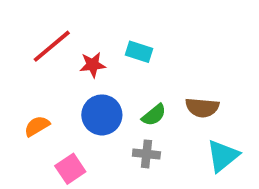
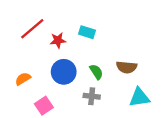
green semicircle: (154, 115) -> (96, 72), turned -84
cyan triangle: (223, 156) -> (139, 97), turned 30

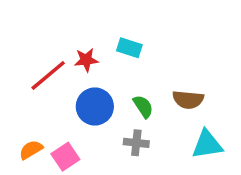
red line: (32, 29) -> (48, 75), moved
orange semicircle: (23, 79) -> (31, 150), moved

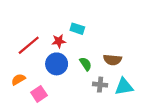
red star: (86, 60) -> (59, 41), moved
gray cross: (136, 143) -> (100, 85), moved
orange semicircle: (31, 150) -> (18, 79), moved

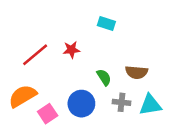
cyan rectangle: (77, 29) -> (106, 23), moved
blue circle: (57, 64) -> (81, 104), moved
orange semicircle: (18, 79) -> (23, 96), size x1.6

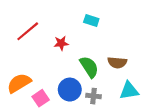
red line: (35, 55) -> (28, 31), moved
green semicircle: (104, 77) -> (89, 67), size x1.5
gray cross: (121, 102) -> (93, 96), moved

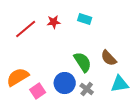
red star: (61, 43) -> (54, 22), moved
brown semicircle: (117, 63) -> (109, 58), turned 42
gray cross: (93, 96) -> (87, 89), turned 32

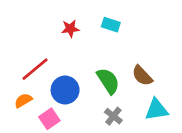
red line: (26, 29) -> (35, 69), moved
orange semicircle: (18, 77) -> (23, 100), size x0.6
blue circle: (65, 83) -> (65, 90), moved

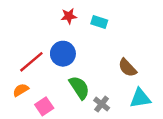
red star: (70, 29) -> (69, 16), moved
green semicircle: (108, 81) -> (79, 88), moved
blue circle: (65, 90) -> (63, 54), moved

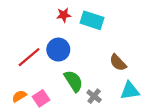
cyan rectangle: (99, 22) -> (92, 20), size x1.5
orange semicircle: (21, 90) -> (19, 96), moved

